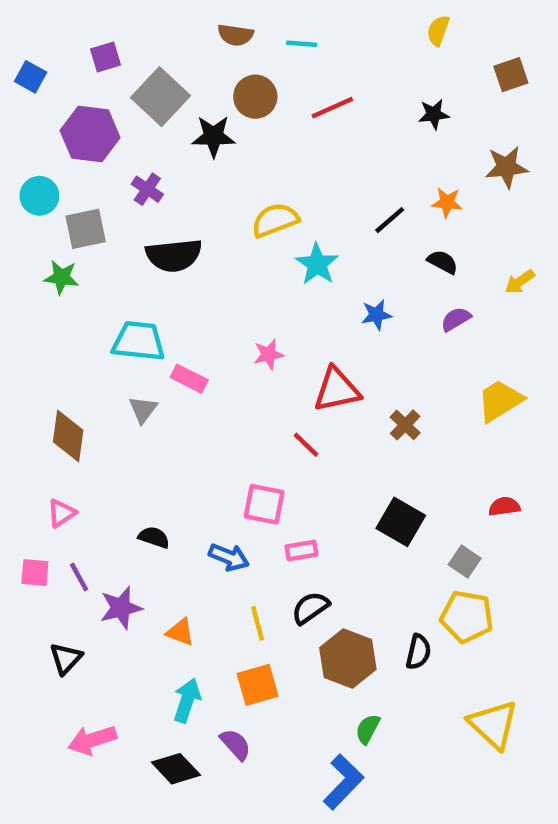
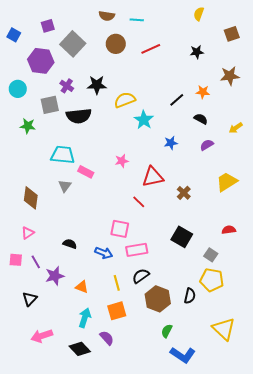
black star: (213, 136) -> (97, 85), moved
gray square: (86, 229) -> (50, 105), moved
pink rectangle: (302, 551) -> (137, 250), size x1.5
blue L-shape: (343, 782) -> (183, 355), moved, turned 80

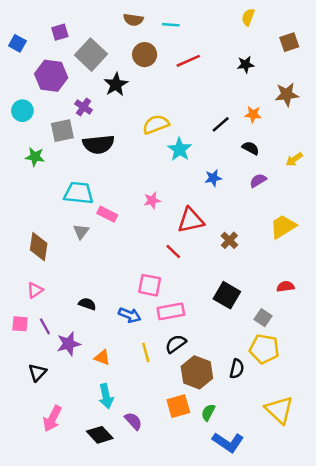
black star: (97, 85) -> (116, 84), moved, turned -30
orange square: (117, 311) -> (178, 406), moved
cyan arrow: (85, 318) -> (106, 396), turned 150
pink arrow: (42, 336) -> (52, 419), turned -45

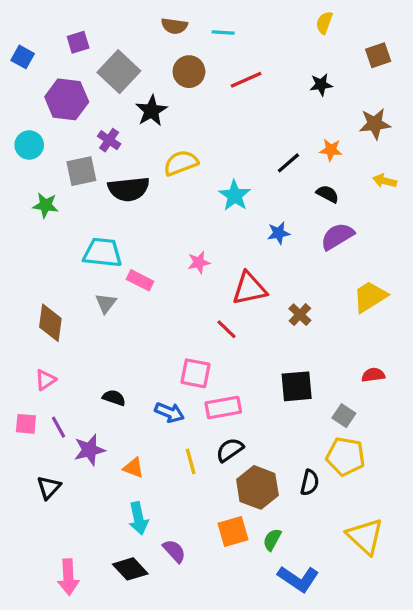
yellow semicircle: (156, 124) -> (181, 163), moved
yellow arrow: (294, 159) -> (385, 181), moved, turned 49
purple semicircle: (258, 180) -> (337, 236), size x1.5
black square: (227, 295) -> (297, 386), turned -35
pink arrow: (52, 419) -> (68, 577), moved, turned -30

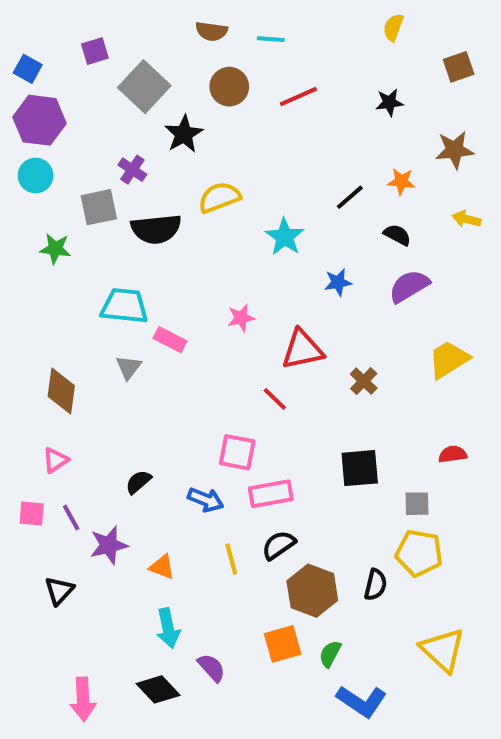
purple hexagon: (67, 99) -> (40, 120), moved
black semicircle: (114, 398) -> (138, 482), turned -60
gray square: (344, 416) -> (417, 504), turned -35

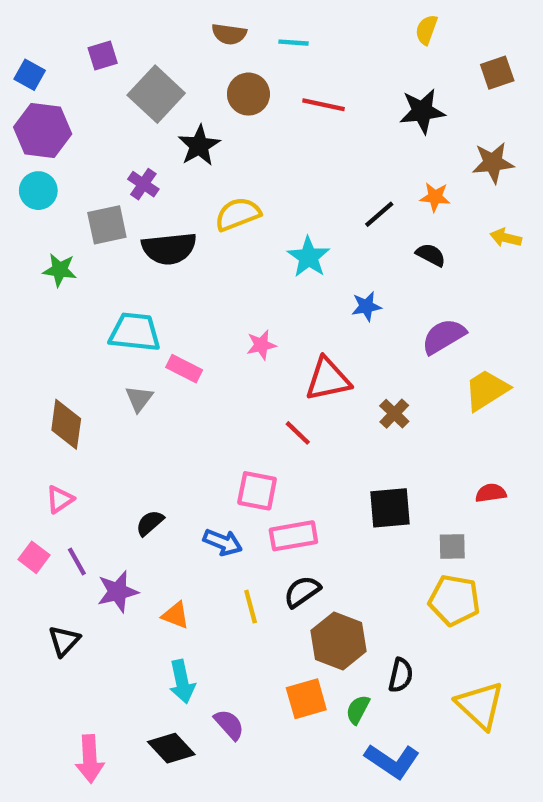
red line: (298, 96) -> (324, 105), turned 36
black star: (389, 102) -> (422, 111), size x1.5
purple semicircle: (409, 286) -> (444, 336), moved
pink square: (32, 514) -> (34, 557), turned 32
black semicircle: (376, 585) -> (401, 675), moved

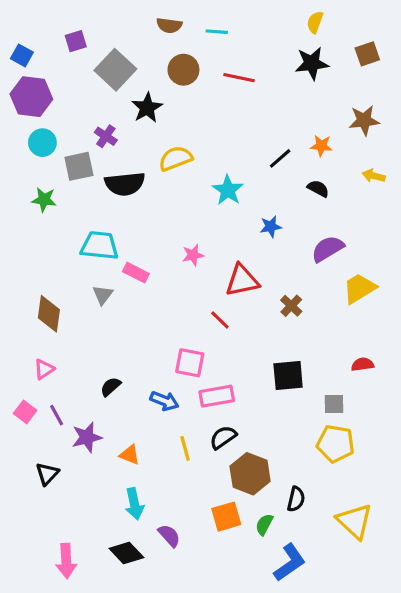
black star: (422, 111) -> (312, 63), moved
cyan circle: (38, 191) -> (42, 143), moved
blue L-shape: (392, 761) -> (290, 562), turned -69

